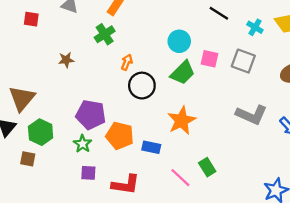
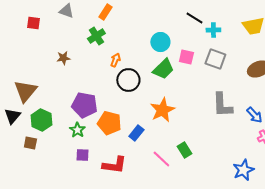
cyan cross: (255, 27) -> (213, 30), moved, turned -32
gray L-shape: (251, 115) -> (222, 105), turned 64
blue rectangle: (151, 147) -> (136, 133), turned -63

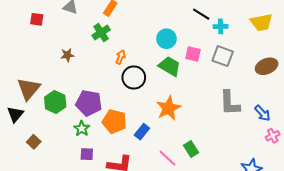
green trapezoid: (163, 69) -> (170, 66), turned -105
green hexagon: (41, 120) -> (55, 102), moved
brown square: (30, 143) -> (34, 142), turned 32

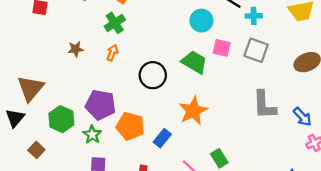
cyan circle: (166, 39) -> (201, 21), moved
orange arrow: (121, 57) -> (112, 53), moved
green hexagon: (55, 102) -> (61, 119), moved

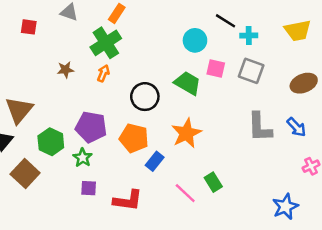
green cross: (115, 23) -> (106, 43), size x1.4
blue arrow: (302, 117) -> (296, 127), moved
orange pentagon: (130, 126) -> (134, 138), moved
brown square: (36, 150) -> (25, 174), size x1.6

